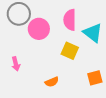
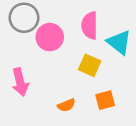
pink arrow: (16, 64) -> (20, 82), size x1.5
orange square: (95, 78) -> (105, 100), moved

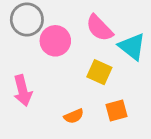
pink semicircle: (90, 25) -> (99, 28), turned -44

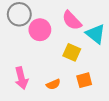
pink arrow: (23, 91) -> (21, 78), moved

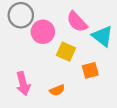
yellow square: (72, 52) -> (66, 52), moved
orange square: (84, 80) -> (90, 70), moved

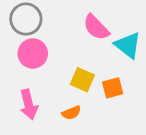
pink circle: (43, 32) -> (33, 53), moved
yellow square: (66, 52) -> (82, 80), moved

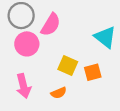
pink semicircle: (96, 27) -> (51, 25), moved, turned -105

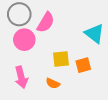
yellow square: (68, 66) -> (61, 59), turned -30
orange semicircle: (59, 93) -> (53, 83), turned 48

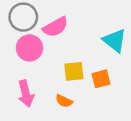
pink semicircle: (46, 22) -> (55, 27), turned 30

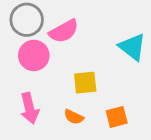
orange square: (101, 79) -> (117, 117), moved

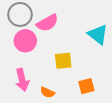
orange semicircle: (74, 117) -> (47, 92), moved

